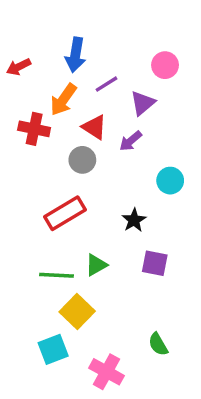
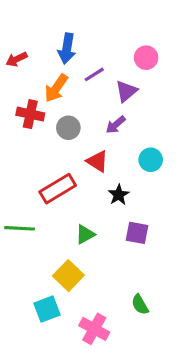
red triangle: (94, 127) -> (97, 161), moved
gray circle: (82, 160) -> (68, 128), moved
green line: (56, 275) -> (20, 228), moved

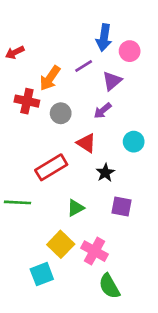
blue arrow: (67, 49) -> (104, 38), moved
green semicircle: (140, 304) -> (109, 286), moved, size x1.4
pink cross: (94, 329) -> (94, 251), moved

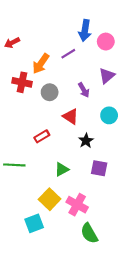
purple triangle: (112, 81) -> (107, 76), moved
purple arrow: (103, 111) -> (84, 90), turned -80
red rectangle: (51, 167) -> (42, 136), size x0.6

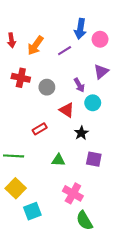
red arrow: (12, 43) -> (11, 40), turned -72
orange arrow: (41, 64) -> (35, 45), moved
cyan circle: (109, 115) -> (93, 103), moved
green triangle: (62, 169) -> (58, 160), turned 32
yellow square: (50, 199) -> (16, 188), moved

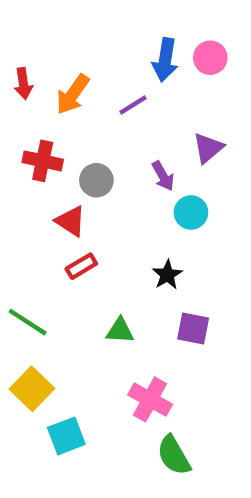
pink circle: (100, 39) -> (210, 58), moved
red triangle: (67, 110) -> (71, 221), moved
green line: (14, 156) -> (28, 322), turned 30

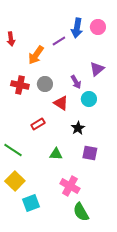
orange arrow: (73, 94) -> (36, 55), moved
purple line: (133, 105) -> (59, 41), moved
red cross: (43, 161) -> (20, 85), moved
red triangle: (71, 221) -> (61, 103), moved

